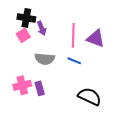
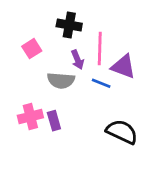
black cross: (26, 18) -> (69, 25), moved
purple arrow: (42, 28) -> (78, 60), moved
purple triangle: (96, 38) -> (123, 67), moved

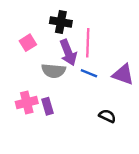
purple arrow: (78, 60) -> (68, 52), size x1.5
purple triangle: (123, 67) -> (123, 74), moved
black semicircle: (122, 132) -> (107, 116), size x0.6

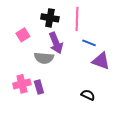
pink line: (88, 43) -> (77, 19), moved
blue line: (89, 73) -> (89, 43), moved

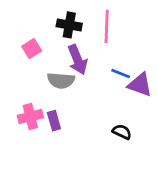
blue line: (89, 43) -> (121, 74), moved

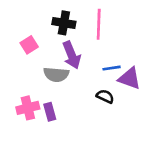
blue line: (121, 74) -> (112, 68), turned -30
black semicircle: (122, 132) -> (105, 96), moved

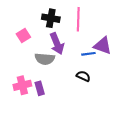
purple triangle: (130, 78) -> (103, 46), moved

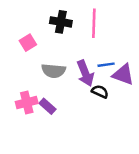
purple arrow: (57, 44) -> (85, 73), moved
purple triangle: (103, 46) -> (123, 74), moved
purple rectangle: (40, 88) -> (47, 106), turned -32

